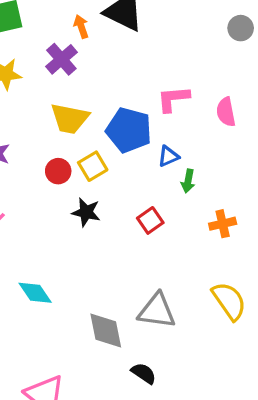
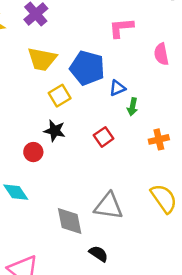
pink L-shape: (173, 99) -> (121, 28), moved
red circle: (58, 171) -> (33, 152), moved

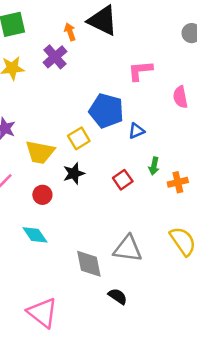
yellow trapezoid: (42, 59) -> (40, 152), moved
green arrow: (132, 107) -> (154, 166), moved
black star: (55, 131) -> (74, 173), turned -30
red circle: (33, 152) -> (42, 195), moved

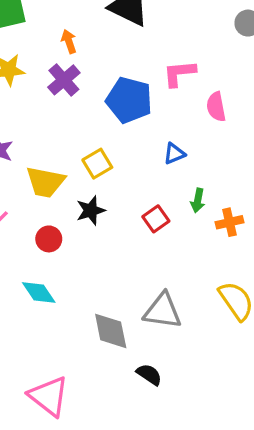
orange arrow: (70, 32) -> (69, 41), moved
purple cross: (55, 57) -> (64, 80), moved
pink semicircle: (180, 97) -> (216, 107), moved
blue pentagon: (106, 111) -> (129, 100), moved

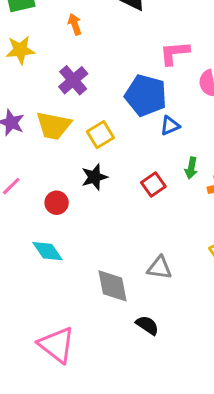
purple cross: (64, 80) -> (73, 80), moved
blue pentagon: (129, 100) -> (146, 95), moved
yellow trapezoid: (45, 182) -> (54, 126), moved
gray triangle: (163, 311) -> (159, 268), size x0.7

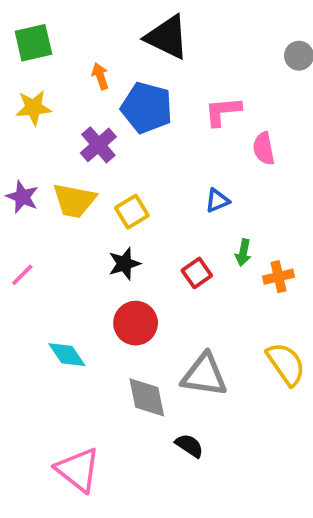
blue pentagon: (146, 95) -> (147, 108), moved
red circle: (57, 203) -> (136, 323), moved, size x1.5
gray triangle: (159, 268) -> (204, 375), size x1.5

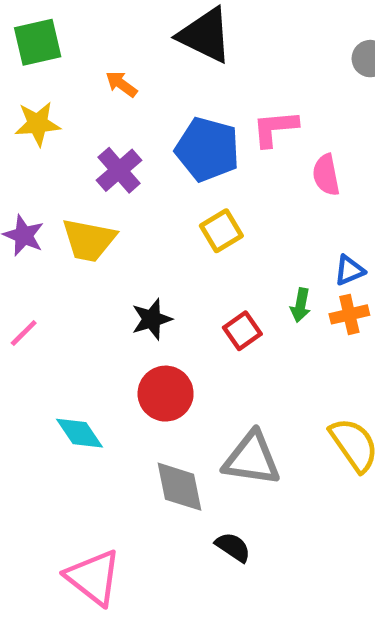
orange arrow: (100, 76) -> (121, 84), turned -35
blue pentagon: (147, 108) -> (207, 149), moved
blue triangle: (217, 201) -> (349, 270), moved
yellow square: (132, 212) -> (221, 231), moved
orange cross: (279, 277) -> (349, 314), moved

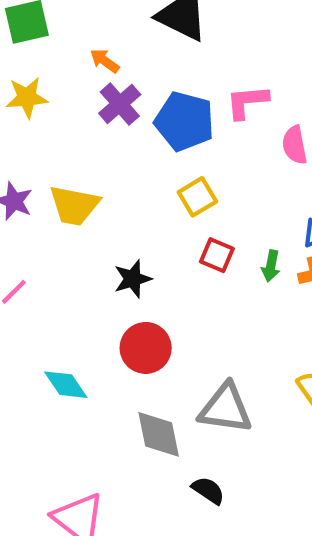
purple cross: (119, 170) -> (120, 104), moved
red square: (242, 331) -> (217, 255), moved, turned -32

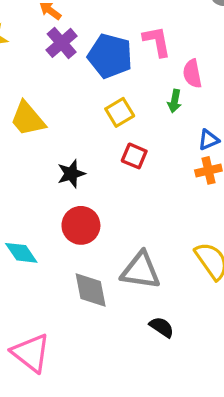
pink L-shape: (247, 102) -> (157, 41), turned 84
yellow trapezoid: (74, 205) -> (28, 119), turned 39
green arrow: (271, 266) -> (175, 101), moved
black semicircle: (208, 490) -> (162, 327), moved

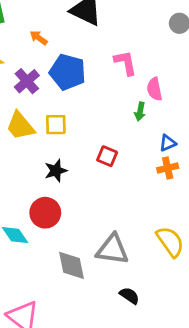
purple cross: (62, 43) -> (27, 81), moved
blue pentagon: (110, 56) -> (68, 72), moved
yellow square: (120, 112) -> (56, 125), moved, turned 30
red circle: (81, 225) -> (45, 213), moved

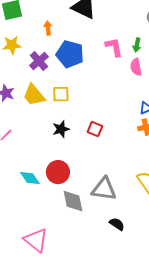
orange arrow: (39, 38) -> (48, 28), turned 48
green arrow: (140, 111) -> (137, 45), moved
red square: (107, 156) -> (95, 129), moved
red circle: (45, 213) -> (58, 172), moved

